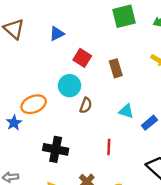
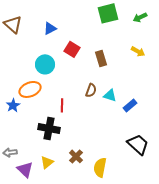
cyan circle: (70, 86) -> (45, 64), moved
brown semicircle: (86, 105) -> (91, 90), moved
red line: (109, 147) -> (62, 105), moved

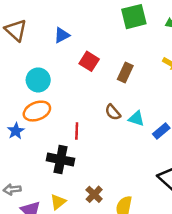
brown rectangle: (101, 58) -> (125, 73), turned 42
cyan circle: (45, 64) -> (38, 80), moved
brown semicircle: (91, 90) -> (113, 112), turned 120

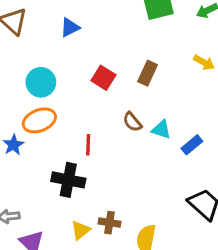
red square: (89, 61) -> (103, 78), moved
brown cross: (94, 194) -> (109, 223), turned -35
yellow triangle: (58, 202) -> (81, 230), moved

